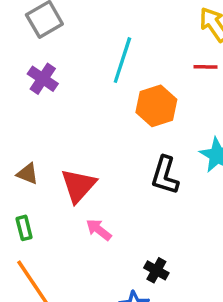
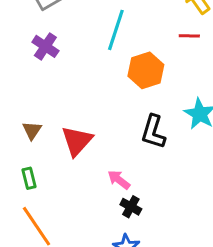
brown triangle: (27, 174) -> (32, 130), turned 42
pink arrow: (99, 230) -> (119, 180), moved
black cross: (156, 270) -> (131, 207), moved

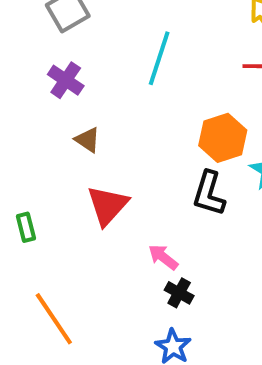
orange hexagon: (146, 70) -> (223, 138), moved
brown triangle: (32, 130) -> (88, 140), moved, turned -30
green rectangle: (29, 178) -> (26, 227), moved

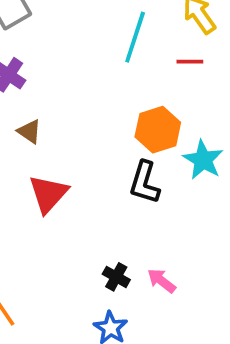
cyan line: (159, 58) -> (135, 37), moved
pink arrow: (163, 257) -> (162, 281), moved

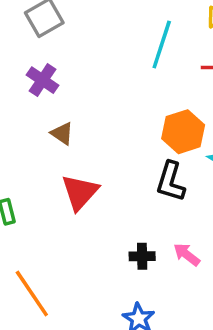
black cross: (116, 277) -> (142, 256), moved, turned -30
pink arrow: (162, 281) -> (187, 254), moved

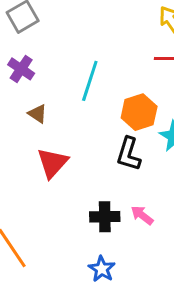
cyan line: (162, 44) -> (90, 81), moved
black cross: (142, 256) -> (105, 217), size x1.4

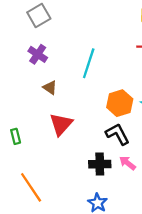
orange hexagon: (139, 112) -> (120, 103), moved
black L-shape: (129, 154) -> (118, 134), moved, turned 135

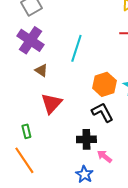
purple cross: (38, 54) -> (30, 40), size x1.5
green rectangle: (16, 136) -> (26, 131), moved
pink arrow: (127, 163) -> (104, 156), moved

